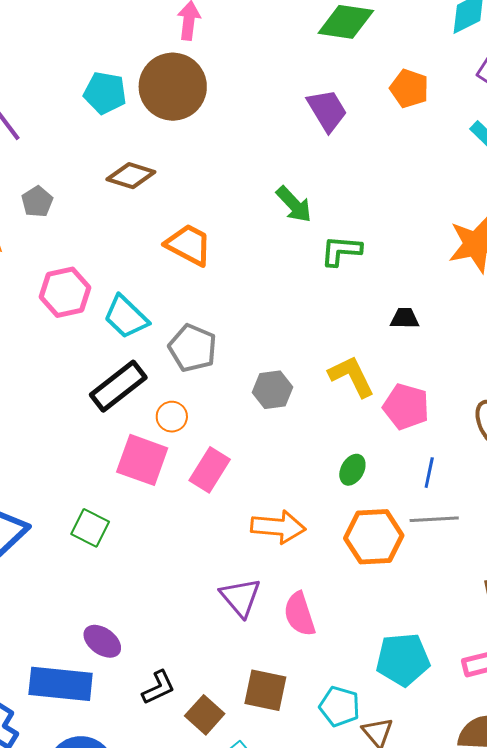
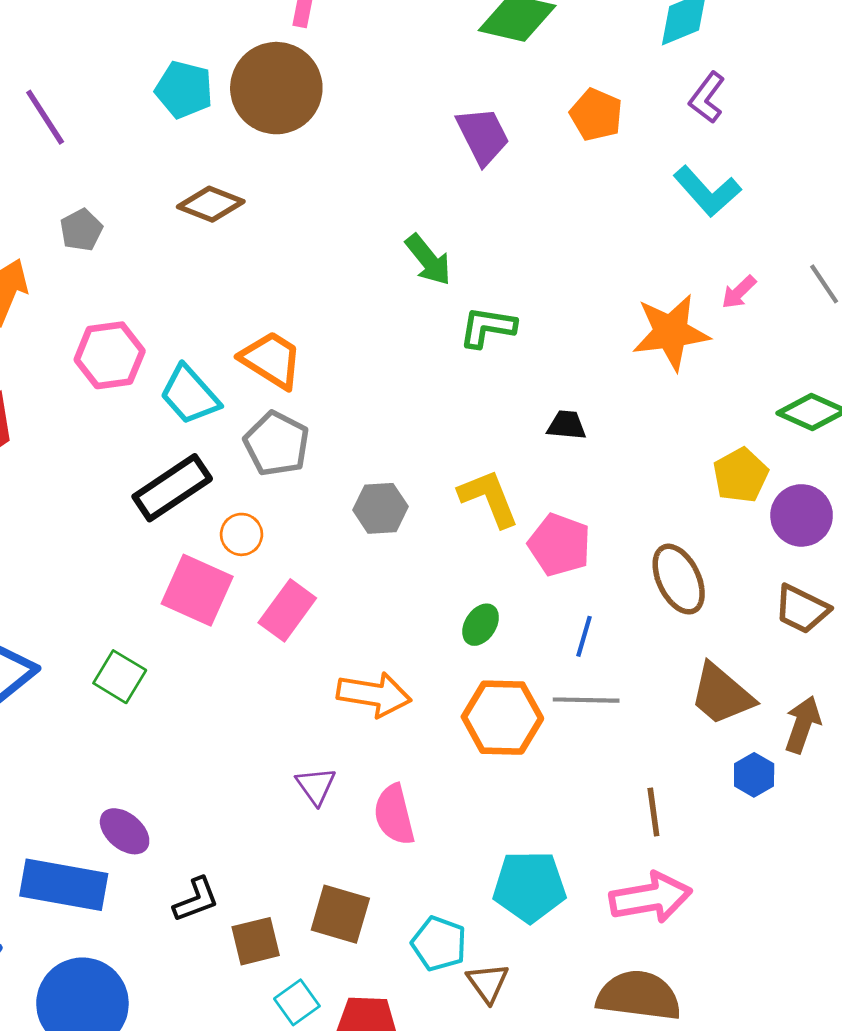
orange trapezoid: (189, 245) -> (271, 360), moved
purple triangle: (240, 597) -> (316, 786), size x0.7
brown square: (205, 715) -> (256, 941), turned 30

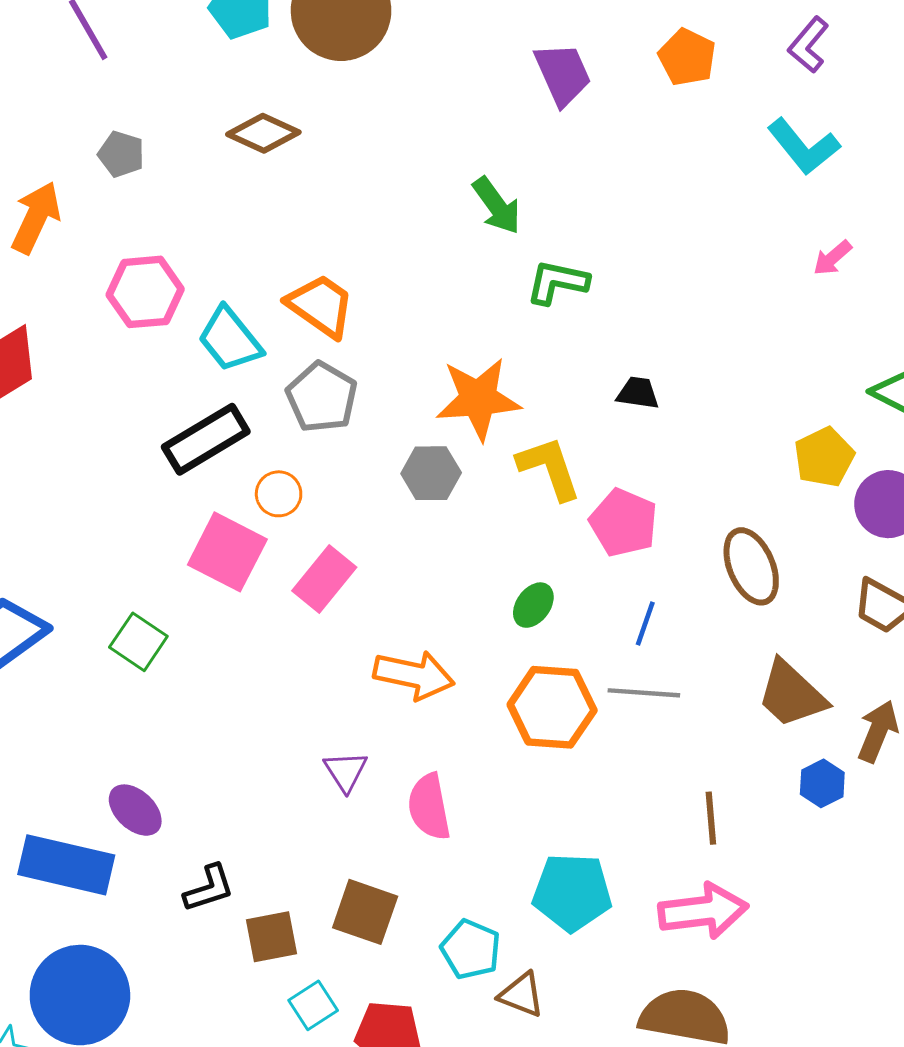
gray pentagon: (81, 230) -> (121, 154), turned -30
orange star: (671, 332) -> (478, 399), moved
brown triangle: (488, 983) -> (521, 995), turned -36

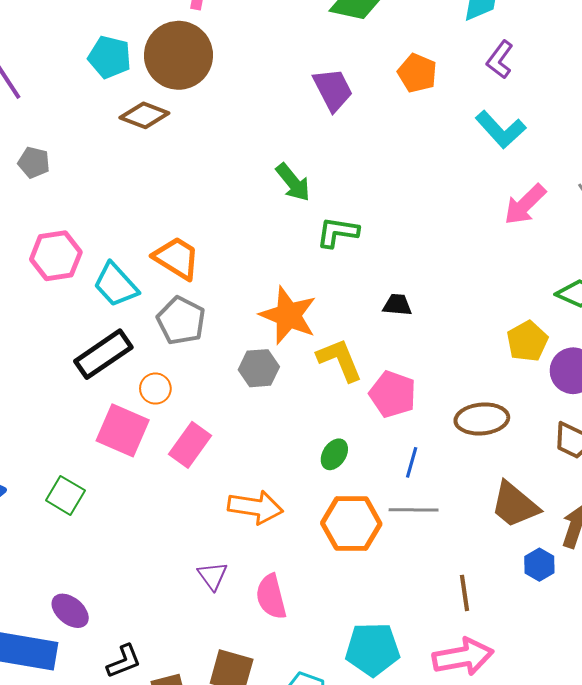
brown diamond: (263, 133) -> (144, 115), moved
pink arrow: (832, 258) -> (525, 205), size x1.6
orange star: (478, 399) -> (288, 315), turned 30
brown ellipse: (751, 566) -> (482, 419), turned -69

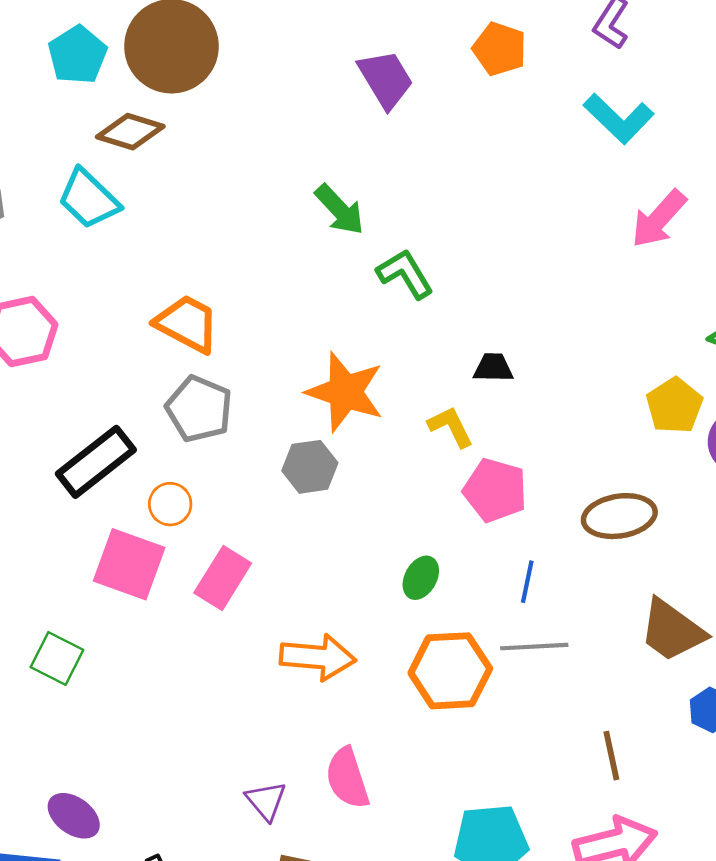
cyan pentagon: (110, 57) -> (77, 55), turned 30
green L-shape: (338, 232) -> (405, 274), turned 54
cyan trapezoid: (116, 285) -> (89, 199), moved
yellow L-shape: (340, 360) -> (451, 427), moved, size x0.7
purple triangle: (213, 576) -> (266, 801), moved

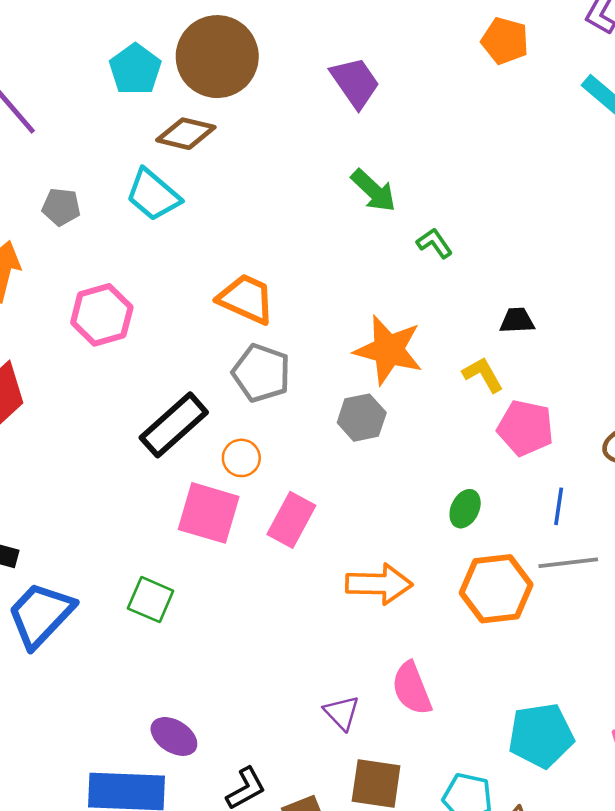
purple trapezoid: (386, 79) -> (355, 82), moved
green L-shape: (405, 274) -> (435, 243), size x0.7

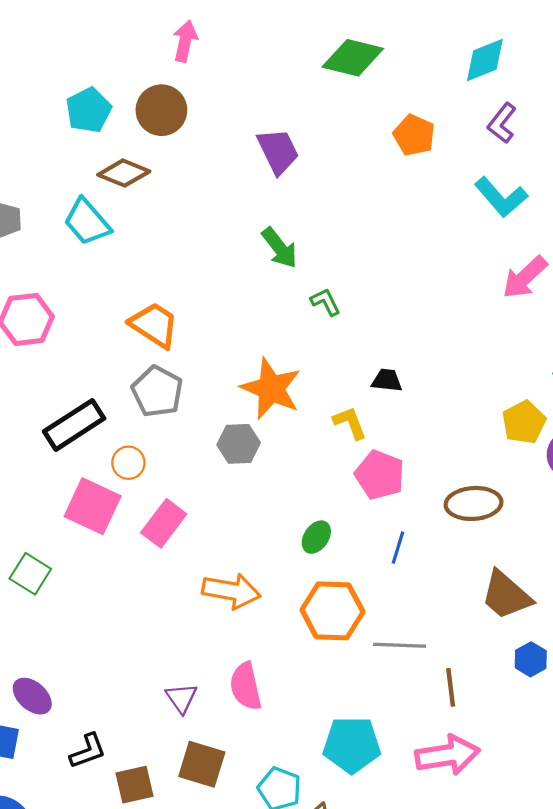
brown circle: (217, 57) -> (161, 110), size x0.7
gray line: (568, 563) -> (400, 645), moved

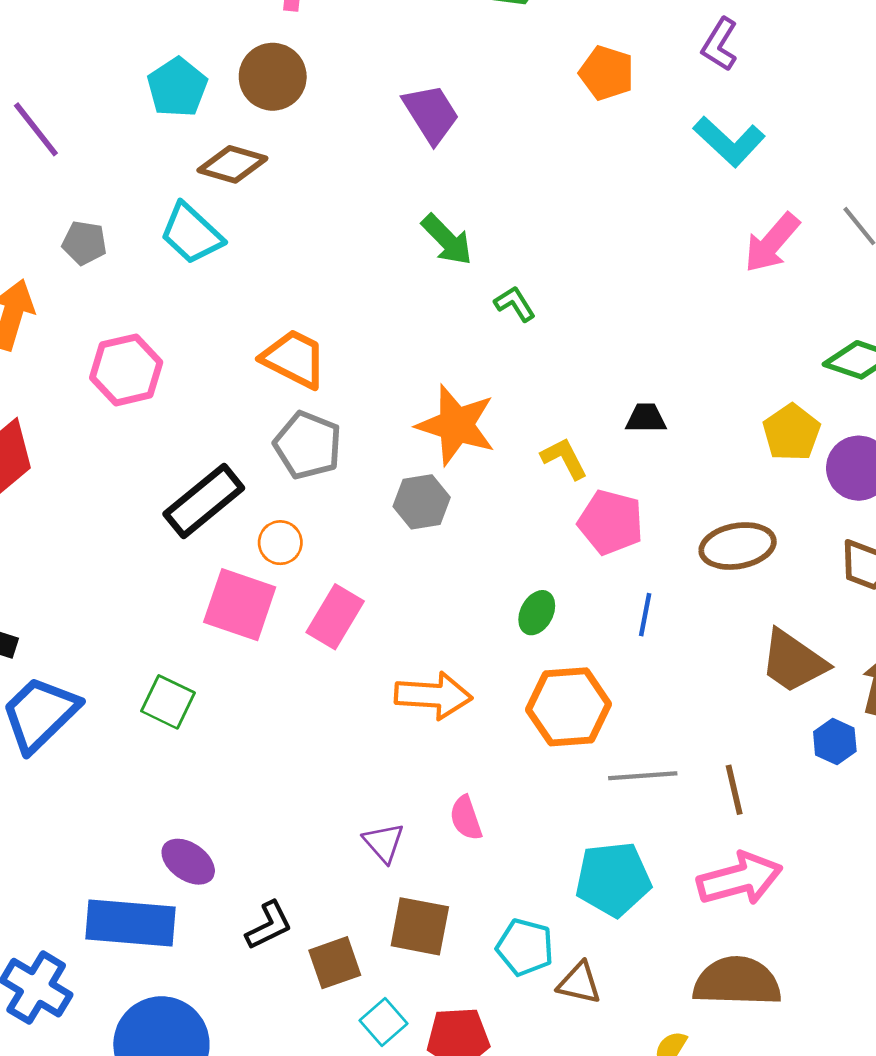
black trapezoid: (387, 380) -> (646, 418), moved
gray line: (400, 645) -> (643, 776), moved
pink semicircle: (246, 686) -> (466, 818), size x0.7

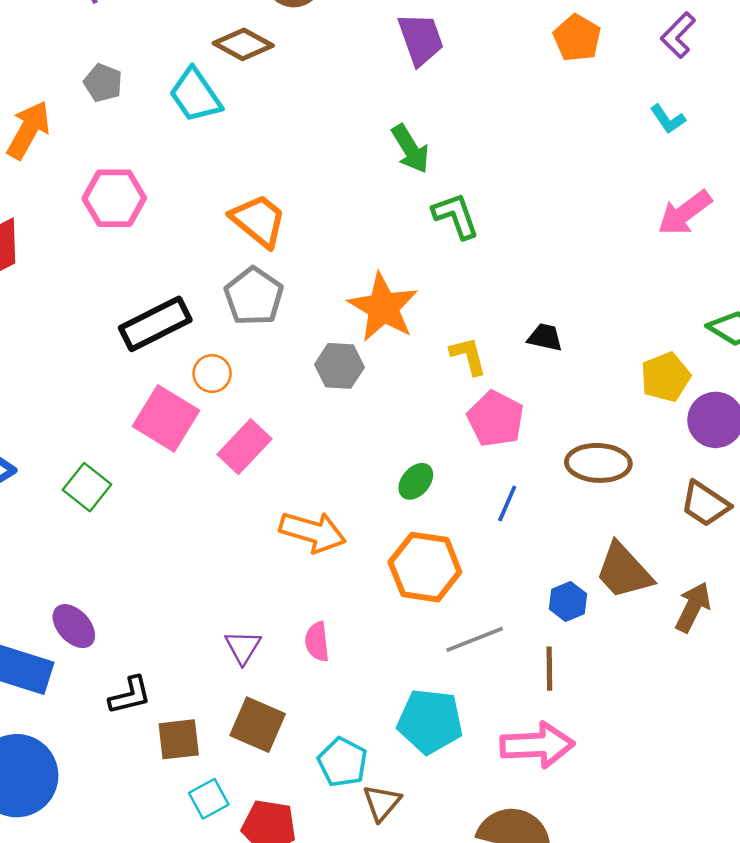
cyan L-shape: (729, 141) -> (668, 119), size x0.6
green L-shape: (515, 304) -> (456, 216), size x1.4
blue hexagon: (835, 742) -> (568, 601), moved
gray line: (643, 776) -> (475, 639), turned -30
brown triangle: (579, 983) -> (382, 803), turned 45

